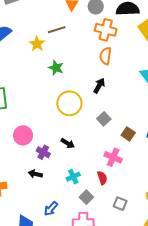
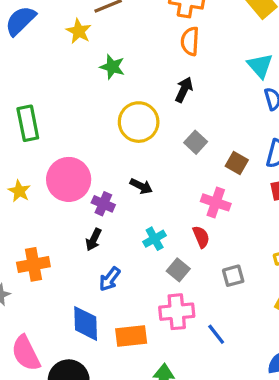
pink circle: (23, 135) -> (69, 179), size x1.4
black arrow: (35, 174) -> (94, 240), turned -72
gray square: (120, 204) -> (233, 276), turned -32
blue arrow: (51, 209) -> (110, 279), moved

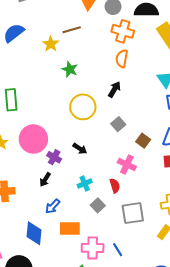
gray square: (233, 276) -> (133, 213), size x1.6
pink cross: (177, 312) -> (93, 248), moved
orange rectangle: (131, 336) -> (70, 229), moved

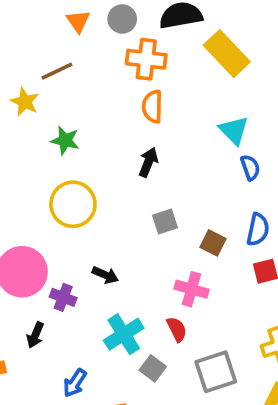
yellow circle: (83, 107) -> (73, 204), moved
gray square: (118, 124) -> (165, 222), turned 32
black arrow: (45, 180) -> (35, 335), moved
cyan cross: (85, 183) -> (124, 334), size x1.5

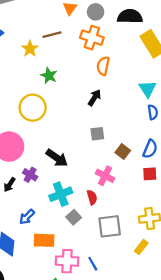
orange cross: (146, 59) -> (92, 38), moved
yellow circle: (73, 204) -> (33, 108), moved
black arrow: (105, 275) -> (57, 158), size x1.5
purple cross: (63, 297) -> (30, 175), moved

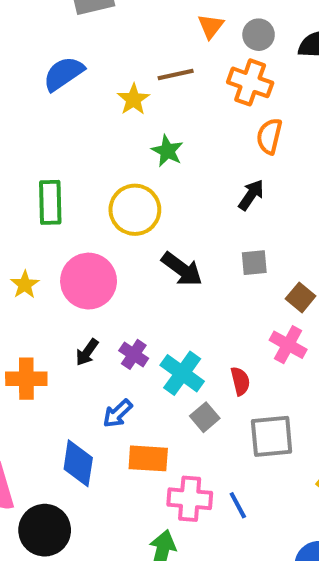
black arrow: (57, 158) -> (182, 269), moved
purple cross: (30, 175) -> (134, 354), moved
pink cross: (105, 176) -> (288, 345), moved
cyan cross: (61, 194) -> (182, 373), turned -35

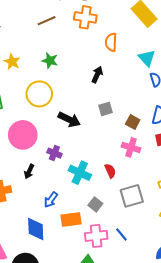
yellow star: (133, 99) -> (12, 62), moved
orange semicircle: (269, 136) -> (111, 42), moved
purple cross: (134, 354) -> (54, 153), moved
gray square: (205, 417) -> (95, 204), moved

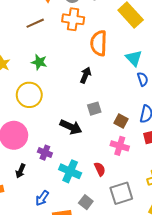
orange semicircle: (111, 42) -> (99, 43), size x1.4
black arrow: (69, 120) -> (71, 127), moved

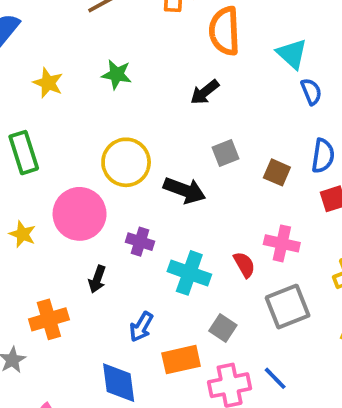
black arrow: (86, 75) -> (205, 92), turned -147
yellow circle: (29, 95) -> (126, 162), moved
pink cross: (120, 146) -> (282, 243), moved

